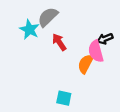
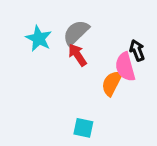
gray semicircle: (48, 17) -> (76, 33), moved
black arrow: (105, 39) -> (137, 50), turned 91

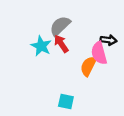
cyan star: (39, 38) -> (41, 46), moved
black arrow: (137, 50) -> (108, 40), turned 119

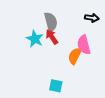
gray semicircle: (60, 26) -> (51, 22), turned 120
black arrow: (108, 40) -> (92, 18), moved

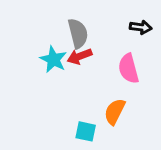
red arrow: (52, 37) -> (79, 56), turned -77
orange semicircle: (75, 56) -> (115, 112), moved

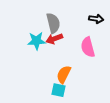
cyan star: (53, 59) -> (36, 41), turned -30
orange semicircle: (115, 112) -> (64, 74), moved

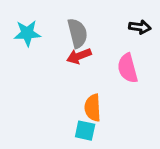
cyan star: (36, 41) -> (27, 33), moved
orange semicircle: (64, 74) -> (93, 108), turned -30

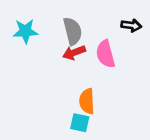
pink semicircle: (128, 68) -> (105, 54), moved

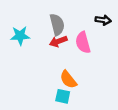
cyan star: (25, 31) -> (20, 36), moved
orange semicircle: (87, 101) -> (68, 79), turned -36

